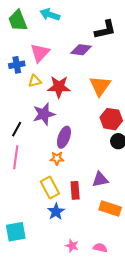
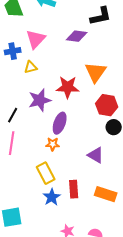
red star: (59, 87) -> (68, 87), moved
purple triangle: (100, 179) -> (96, 155), moved, turned 42
red rectangle: (75, 190) -> (74, 189), moved

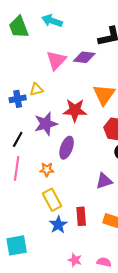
pink triangle: (36, 39) -> (56, 60), moved
blue cross: (13, 51) -> (18, 99), moved
orange star: (53, 144) -> (47, 170), moved
purple triangle: (96, 155) -> (104, 181), turned -48

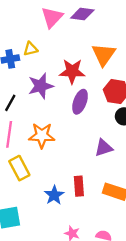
purple ellipse: (67, 148) -> (80, 102), moved
orange star: (47, 170) -> (42, 135), size x1.6
yellow rectangle: (52, 200) -> (19, 168), moved

